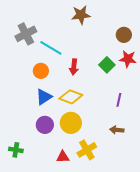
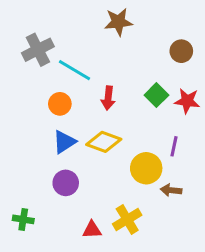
red star: (128, 59) -> (187, 101), moved
yellow circle: (71, 123) -> (146, 168), moved

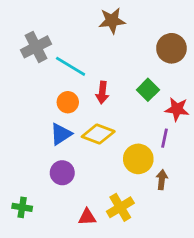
brown circle: (181, 51) -> (171, 48), size x1.4
red star: (187, 101) -> (177, 109), moved
orange circle: (60, 104) -> (68, 102), moved
brown arrow: (171, 190) -> (162, 180), turned 90

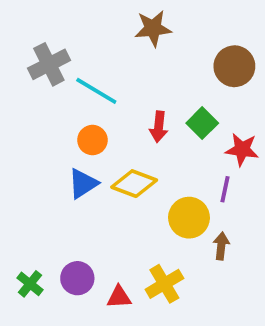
red arrow: (102, 93) -> (159, 127), moved
purple circle: (62, 173) -> (77, 278), moved
green cross: (22, 207) -> (30, 284), turned 30

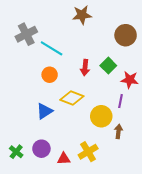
blue triangle: (83, 184) -> (45, 111), moved

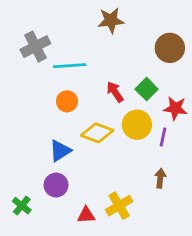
cyan line: (52, 48) -> (70, 66), turned -35
red arrow: (85, 68) -> (115, 92), turned 140
yellow circle: (101, 116) -> (137, 125), moved
purple circle: (41, 149) -> (56, 185), moved

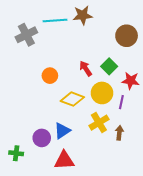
cyan line: (70, 66) -> (55, 20), moved
blue triangle: (60, 151) -> (62, 131), moved
green cross: (22, 206) -> (16, 153), turned -32
yellow cross: (119, 206) -> (99, 123), moved
red triangle: (86, 215) -> (64, 160), size x1.5

